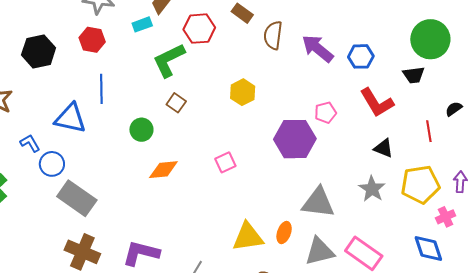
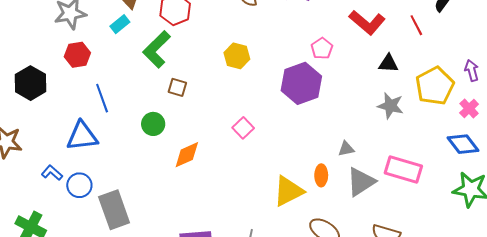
red line: (429, 131) -> (416, 25), moved
gray rectangle: (77, 198) -> (114, 210), turned 54
gray triangle: (318, 203) -> (346, 149), moved, size x0.5

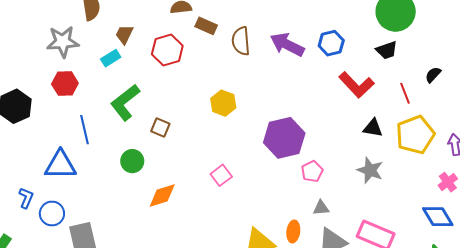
pink pentagon: (322, 48) -> (312, 171), moved
green L-shape: (157, 49) -> (125, 102), moved
yellow pentagon: (435, 86) -> (415, 135), moved
blue L-shape: (52, 173) -> (26, 198), turned 65

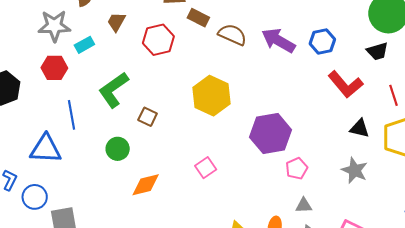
brown semicircle: (241, 41) -> (232, 35), turned 116
cyan rectangle: (111, 58) -> (84, 45), moved
yellow hexagon: (223, 103) -> (211, 96), size x1.5

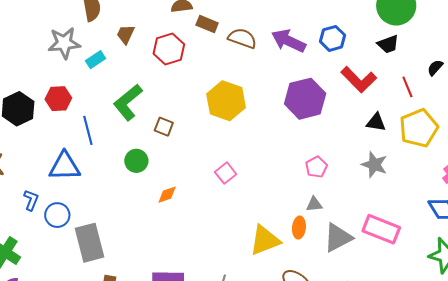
red hexagon: (54, 68) -> (58, 99), moved
purple hexagon: (271, 134) -> (305, 99), moved
orange diamond: (146, 185) -> (167, 195), size x0.7
gray triangle: (304, 205) -> (314, 204), moved

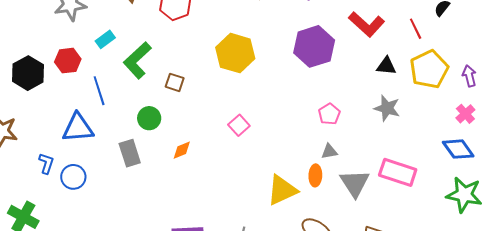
cyan rectangle: (95, 60) -> (105, 39), moved
gray triangle: (338, 238) -> (355, 183), turned -32
gray rectangle: (90, 243) -> (130, 153), moved, size x0.7

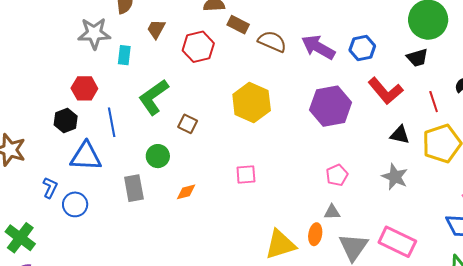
cyan rectangle: (105, 39) -> (124, 55), moved, turned -54
black hexagon: (28, 73) -> (66, 121), moved, size x0.7
pink square: (239, 125) -> (246, 175), turned 30

